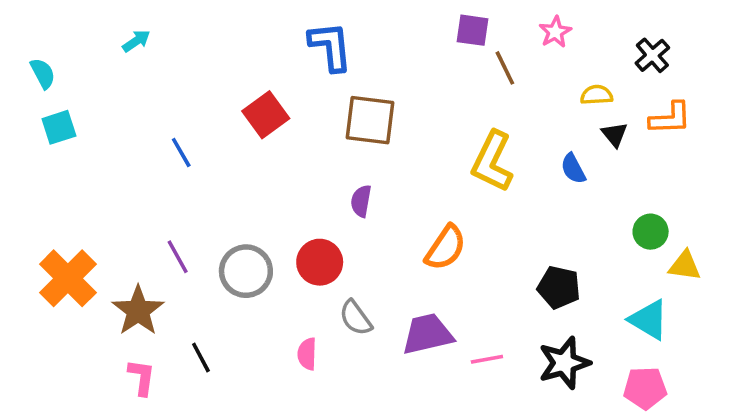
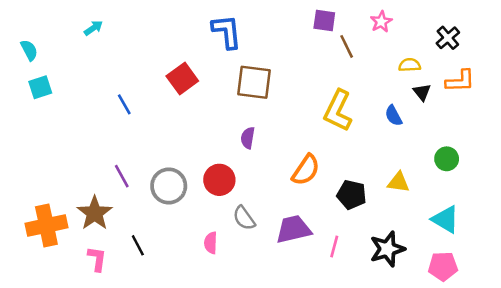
yellow triangle: (685, 266) -> (398, 182), moved
orange cross: (68, 278) -> (46, 226), moved, turned 33
black pentagon: (559, 287) -> (352, 195), moved
pink line: (487, 359) -> (334, 247), turned -65

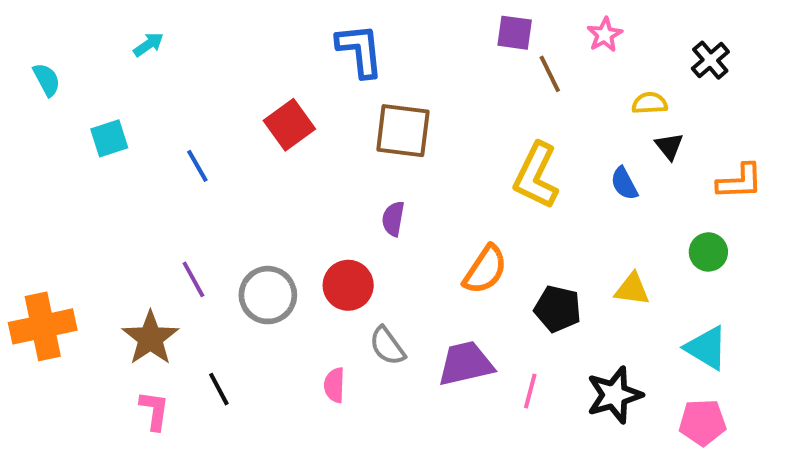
orange L-shape: (460, 81) -> (740, 182), moved
cyan square: (40, 87) -> (109, 138), moved
orange cross: (46, 226) -> (43, 326), moved

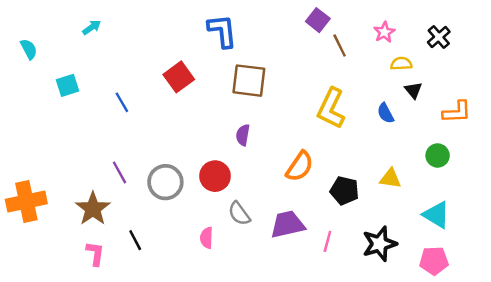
purple square: (515, 33) -> (318, 20), turned 30
pink star: (605, 35) -> (384, 32), moved

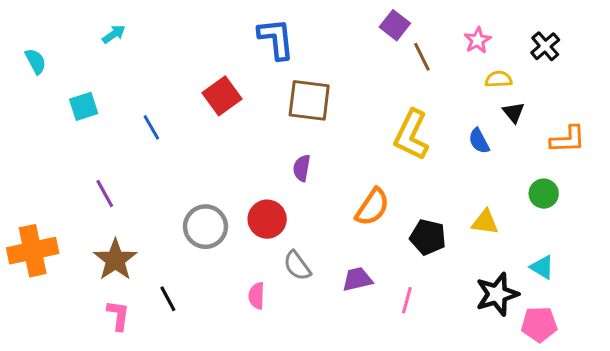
purple line: (119, 172) -> (105, 194), moved
cyan triangle: (436, 215) -> (542, 267), size x0.7
purple trapezoid: (288, 224) -> (357, 279), size x0.7
black star: (379, 244) -> (497, 294), moved

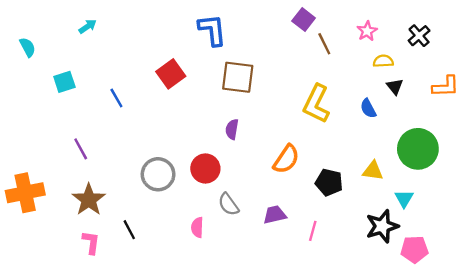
orange L-shape: (568, 139) -> (446, 86), moved
green circle: (544, 194) -> (418, 149), size x1.8
cyan triangle: (542, 267) -> (404, 199), moved, turned 30

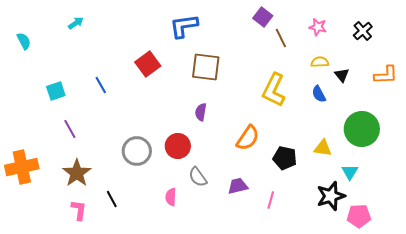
blue L-shape: (212, 30) -> (184, 26), turned -92
pink star: (367, 31) -> (318, 27), turned -30
yellow semicircle: (383, 61) -> (320, 62), moved
cyan square: (64, 82) -> (56, 91), moved

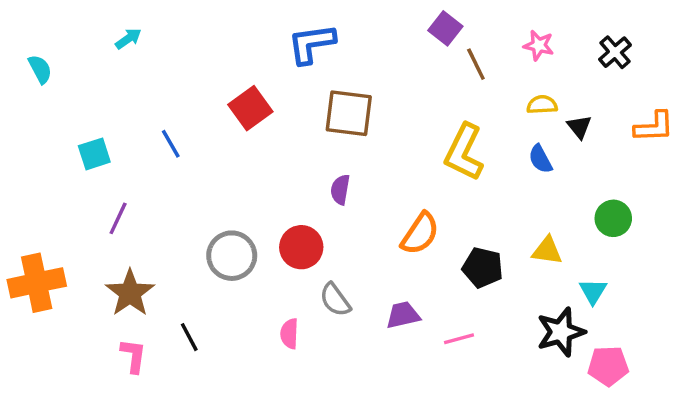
purple line: (70, 129) -> (118, 218), turned 54
green circle: (362, 129) -> (613, 218), size x0.6
pink line: (271, 200) -> (459, 339), turned 60

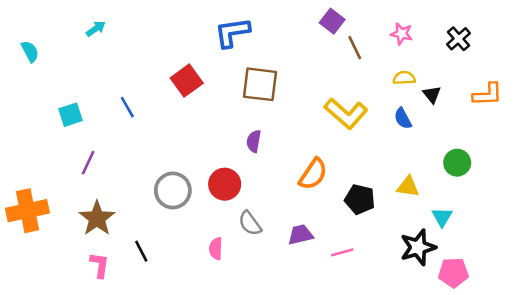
yellow L-shape: (464, 152) -> (346, 113), turned -75

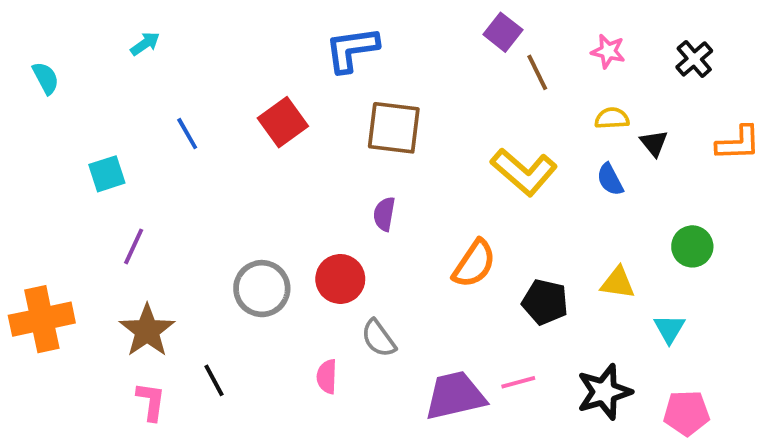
blue line: (127, 107) -> (187, 134), moved
purple trapezoid: (300, 235) -> (455, 396), moved, size x1.6
black star: (418, 247) -> (604, 392), moved

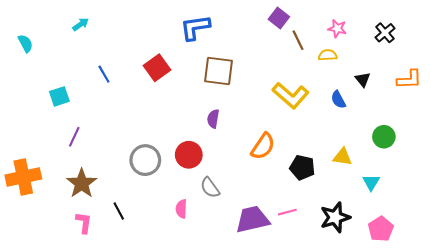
yellow semicircle: (612, 118) -> (328, 55), moved
pink pentagon: (687, 413) -> (381, 229), turned -30

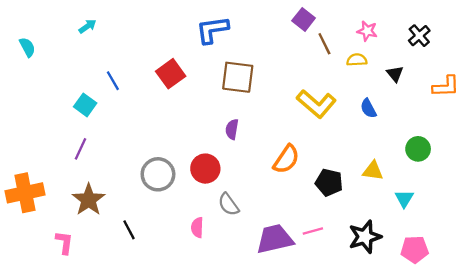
black triangle: (363, 79) -> (395, 74), moved
cyan square: (59, 96) -> (85, 105), moved, turned -36
pink L-shape: (84, 223) -> (64, 243), moved
pink pentagon: (381, 229) -> (415, 249), turned 30

